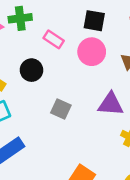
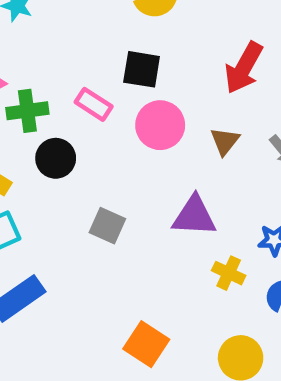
green cross: (20, 18) -> (27, 111), moved
black square: (94, 21) -> (142, 69), moved

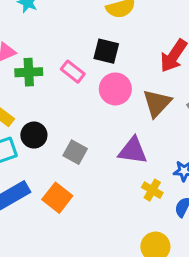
brown triangle: (225, 141) -> (157, 103), size x1.5
black circle: (56, 158) -> (34, 135), moved
orange square: (146, 344) -> (57, 198), moved

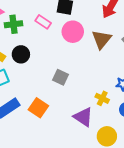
black circle: (34, 135) -> (21, 54), moved
purple triangle: (133, 151) -> (83, 117), moved, turned 30
gray square: (75, 152) -> (60, 77), moved

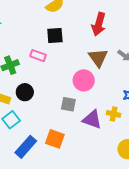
pink circle: (73, 32) -> (84, 80), moved
purple triangle: (83, 117) -> (92, 120), moved

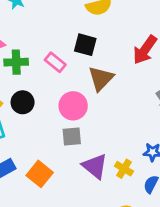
brown triangle: (98, 58) -> (101, 78), moved
pink circle: (84, 80) -> (73, 106), moved
gray square: (68, 104) -> (72, 137), turned -35

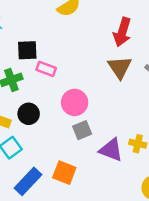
black square: (85, 45) -> (27, 50), moved
brown triangle: (101, 78) -> (120, 67), moved

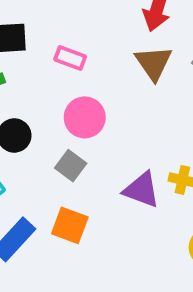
pink rectangle: (46, 69) -> (70, 58), moved
gray square: (82, 130) -> (71, 166), moved, turned -30

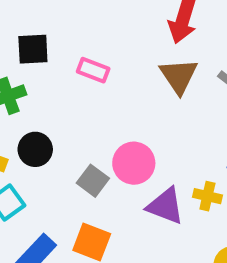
pink circle: (85, 117) -> (134, 163), moved

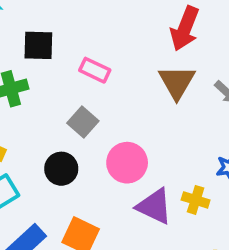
black circle: (35, 149) -> (61, 169), moved
gray square: (93, 181) -> (83, 122), moved

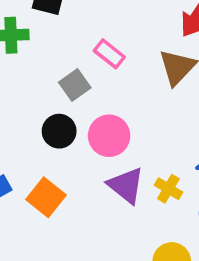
pink rectangle: (95, 70) -> (109, 54), moved
black circle: (61, 169) -> (59, 131), moved

